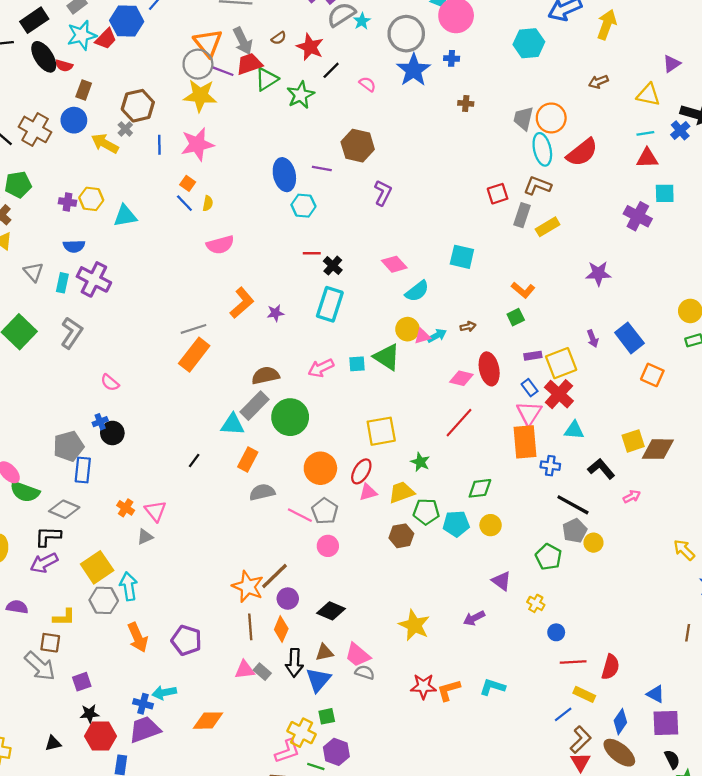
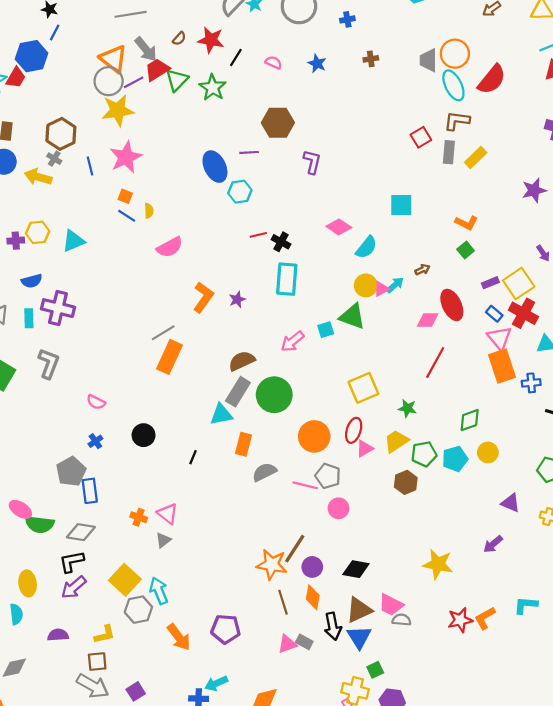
blue star: (414, 70) -> (317, 63), moved, size x0.6
purple line: (223, 71) -> (134, 82), turned -36
black circle: (112, 433) -> (144, 435), moved
brown triangle: (324, 653) -> (359, 610), size x1.5

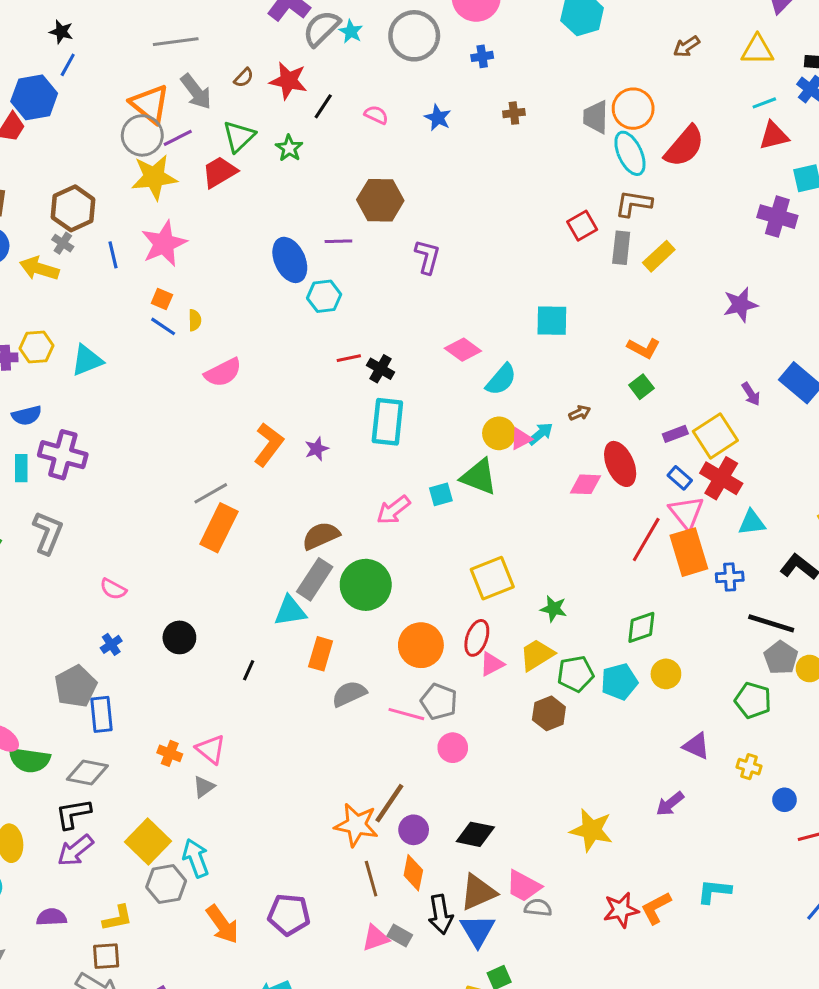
red trapezoid: (157, 70) -> (220, 172), moved
green star: (213, 88) -> (289, 148), size x0.7
red line: (435, 362) -> (646, 539), moved

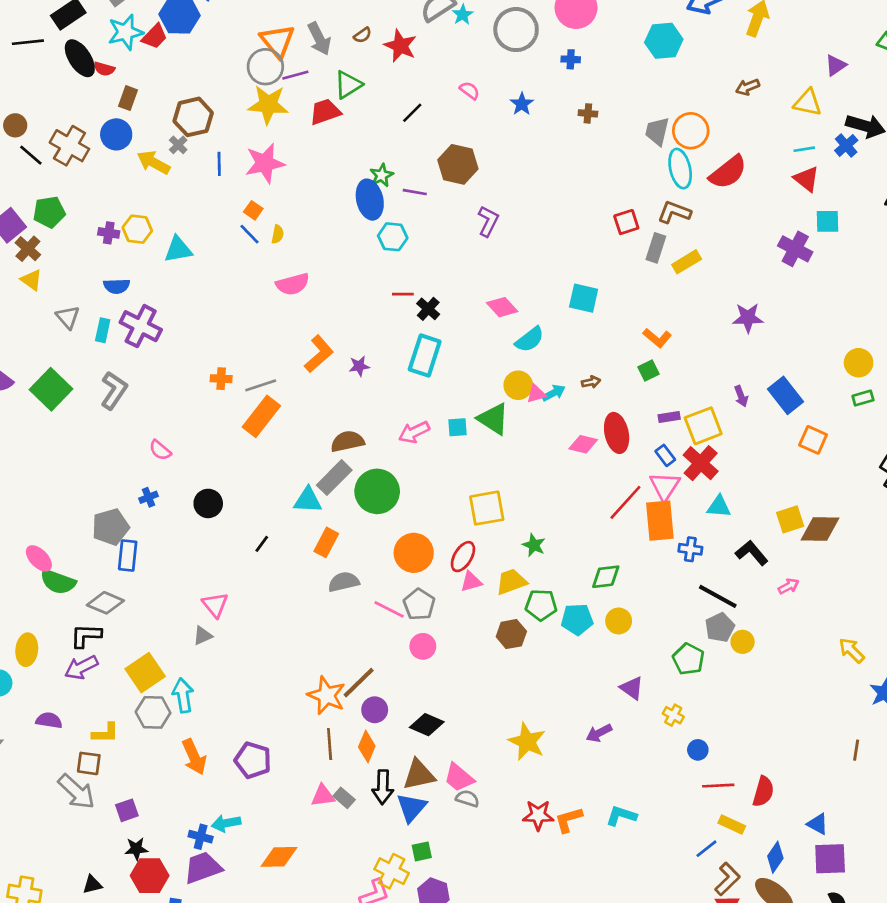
black line: (323, 106) -> (412, 113), moved
red triangle: (774, 136) -> (806, 179), turned 40
green star: (289, 148) -> (382, 175), moved
orange cross: (170, 753) -> (221, 379), moved, turned -30

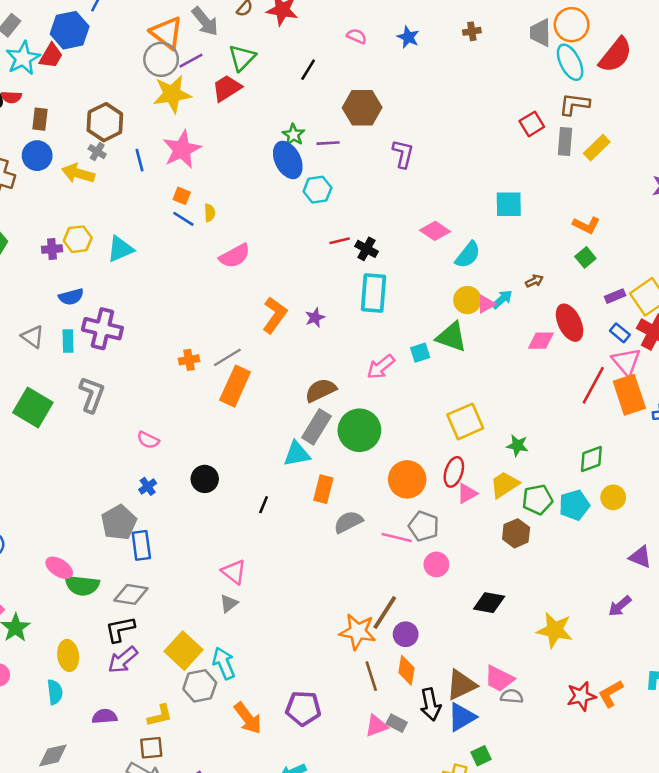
black diamond: (427, 725) -> (489, 603), moved
blue triangle: (412, 807) -> (462, 717), turned 32

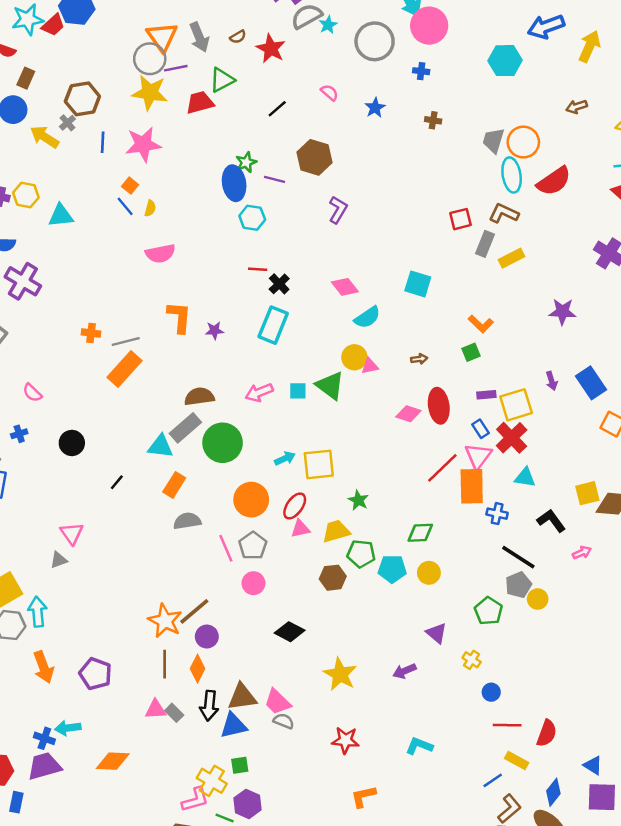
cyan arrow: (502, 299) -> (285, 458), moved
orange L-shape: (275, 315) -> (179, 317), turned -48
pink line: (397, 537) -> (226, 548), turned 36
orange L-shape: (611, 694) -> (363, 796), moved

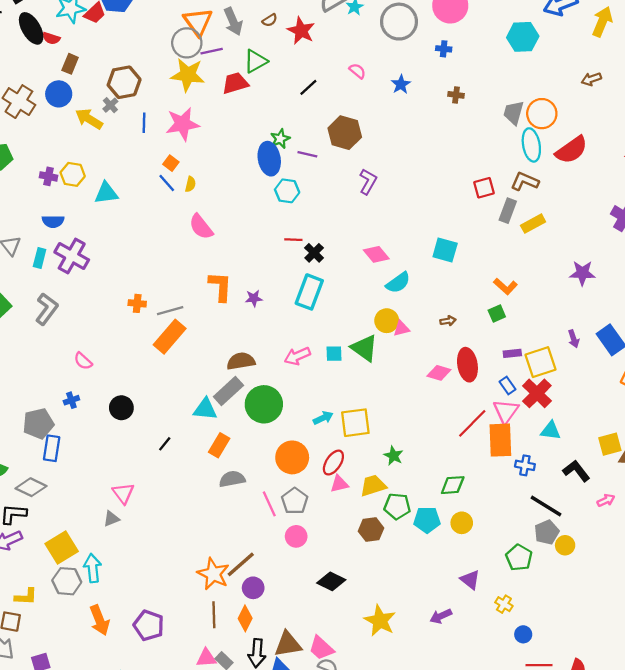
pink semicircle: (160, 254) -> (201, 227), turned 64

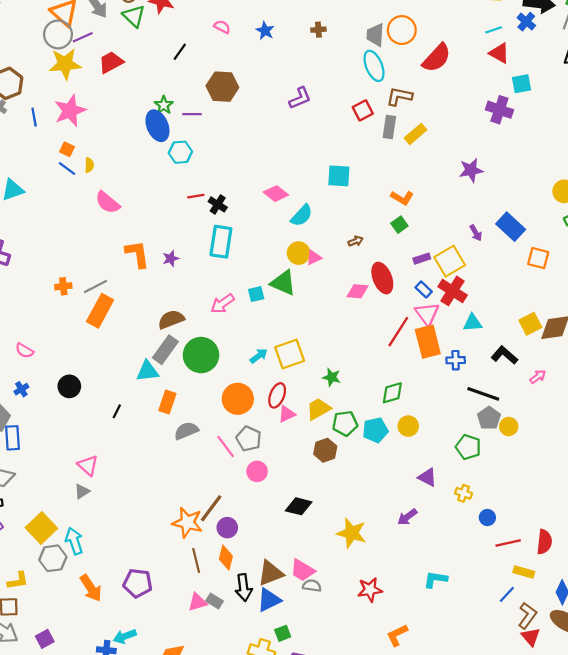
green triangle: (256, 61) -> (134, 16), moved, turned -35
cyan ellipse: (531, 145) -> (374, 66), moved
purple L-shape: (368, 182) -> (300, 98), moved, turned 50

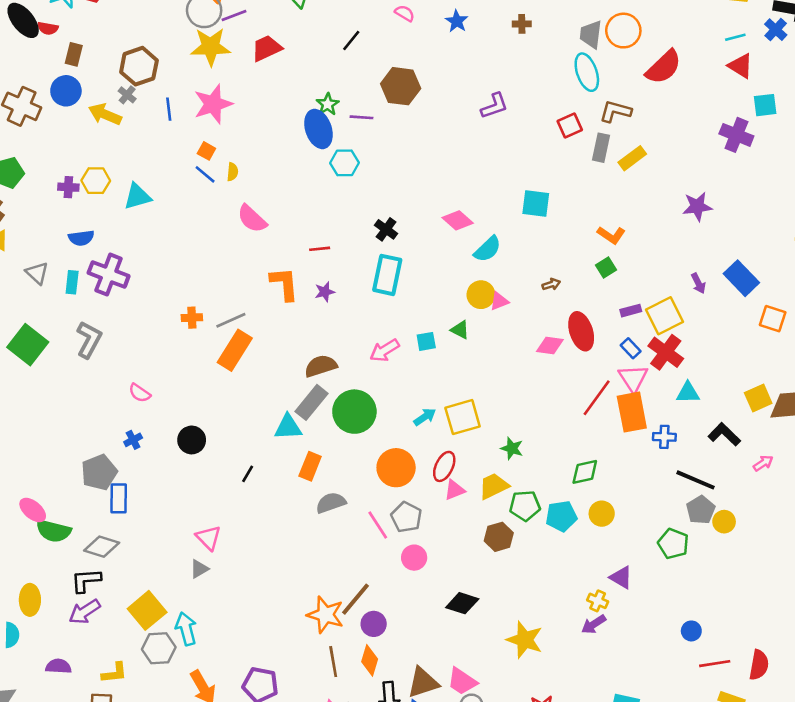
red line: (196, 196) -> (320, 249), moved
green triangle: (283, 283) -> (460, 330), size x0.6
yellow cross: (464, 493) -> (598, 601), moved

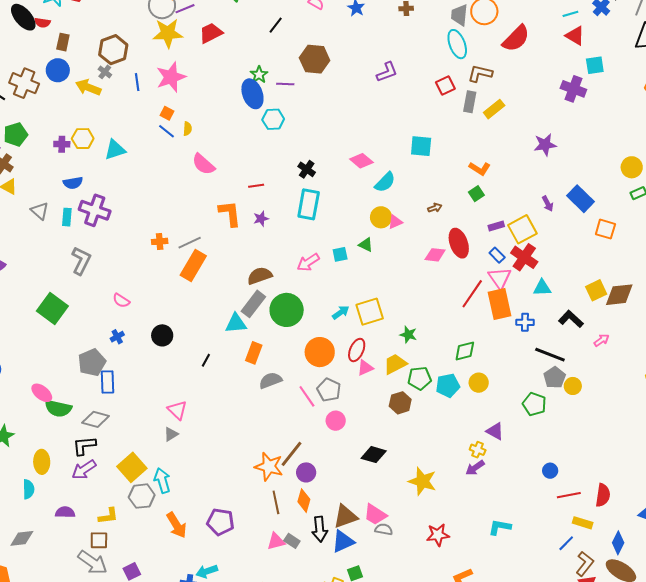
green square: (28, 345) -> (52, 308), moved

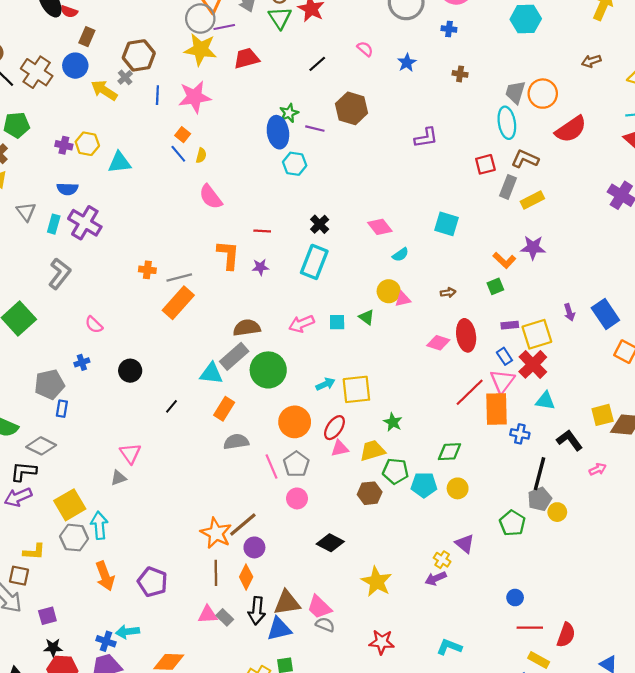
purple star: (545, 145) -> (533, 247), moved
cyan semicircle: (385, 182) -> (400, 255), size x0.7
black line: (550, 355) -> (540, 474), turned 72
blue rectangle: (107, 382) -> (62, 409), size x0.7

